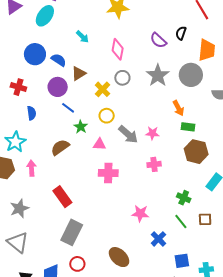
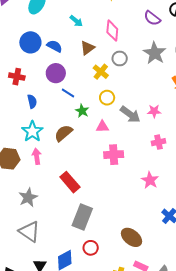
brown triangle: (79, 73) -> (88, 48), moved
cyan star: (15, 142) -> (32, 131), moved
pink star: (140, 214) -> (150, 180), moved, turned 30

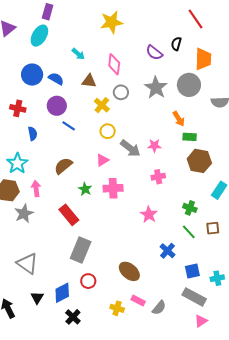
brown triangle: (88, 48) -> (89, 81), turned 42
green star: (82, 111) -> (85, 189), moved
pink triangle: (102, 127) -> (102, 160), turned -32
cyan star: (32, 131) -> (17, 163), moved
gray star: (28, 197) -> (24, 213), moved

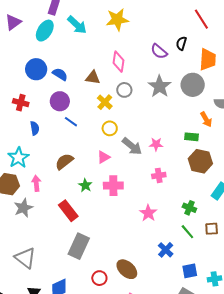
cyan arrow: (78, 54) -> (77, 25), moved, size x1.5
orange arrow: (179, 119) -> (206, 119), moved
red circle: (88, 281) -> (99, 278), moved

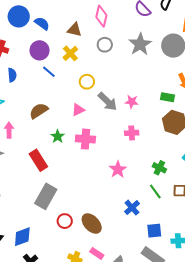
yellow cross: (105, 102) -> (70, 53), moved
red circle: (99, 278) -> (65, 221), moved

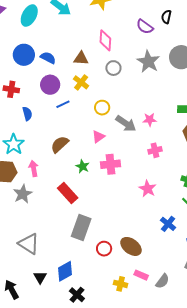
blue line: (49, 72) -> (63, 104), turned -56

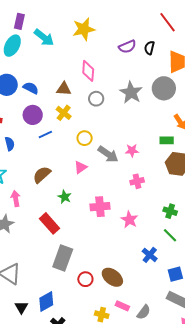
purple semicircle: (145, 27) -> (127, 47), moved, turned -60
pink cross: (111, 164) -> (100, 207), moved

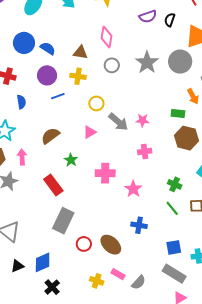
yellow cross: (64, 113) -> (78, 76), turned -35
blue cross: (150, 255) -> (139, 225), moved, turned -35
black triangle: (21, 307) -> (17, 266), turned 32

